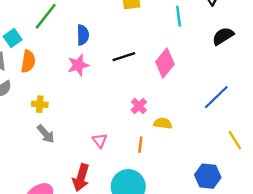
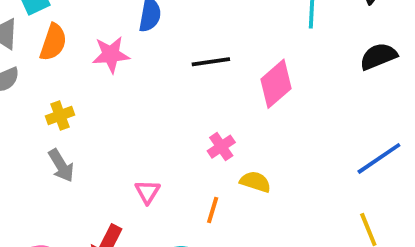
pink star: (78, 65) -> (111, 55), moved
blue line: (216, 97) -> (379, 158), moved
yellow cross: (40, 104) -> (60, 115), turned -35

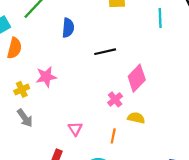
pink star: (111, 55) -> (46, 77), moved
pink diamond: (276, 84) -> (137, 78), moved

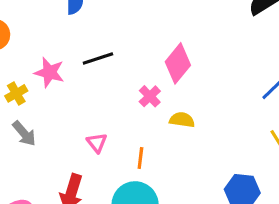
black line: (105, 52) -> (98, 59), moved
pink star: (46, 77) -> (49, 72), turned 30
orange line: (113, 136) -> (140, 158), moved

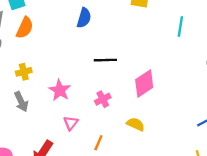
black line: (98, 59) -> (105, 60), moved
pink star: (49, 72) -> (60, 90), moved
pink cross: (150, 96) -> (103, 99), moved

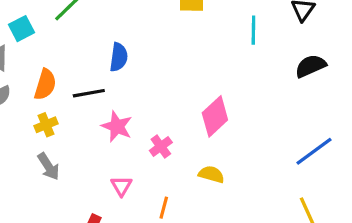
blue semicircle: (84, 18) -> (119, 57), moved
orange semicircle: (25, 28) -> (45, 84), moved
black line: (105, 60) -> (89, 93), moved
pink star: (60, 90) -> (117, 126), moved

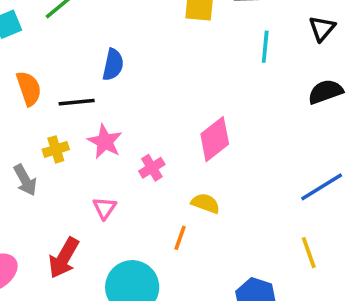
orange semicircle: (45, 84) -> (29, 88), turned -40
yellow cross: (46, 125) -> (56, 149), moved
orange line: (164, 208) -> (180, 238), moved

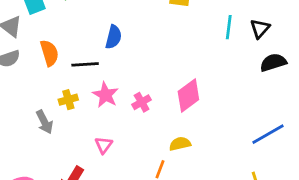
black triangle: (322, 29) -> (260, 29), moved
pink cross: (152, 168) -> (142, 102), moved
yellow semicircle: (206, 203) -> (180, 144), turned -35

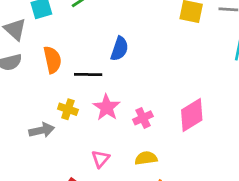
yellow cross: (68, 100) -> (68, 109), turned 30
gray arrow: (44, 122) -> (42, 130), turned -80
yellow semicircle: (180, 144) -> (146, 158), moved

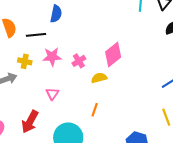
pink star: (107, 107) -> (52, 57), turned -30
yellow semicircle: (146, 158) -> (99, 78), moved

